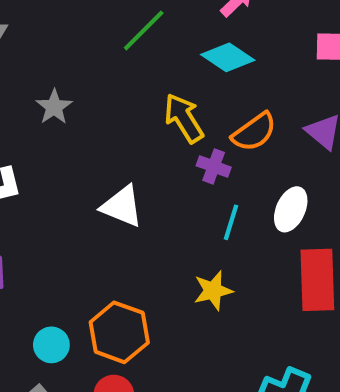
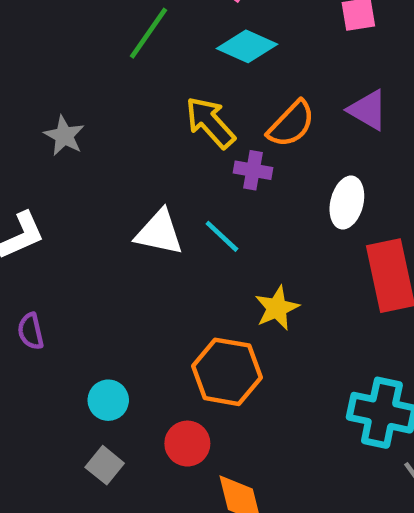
cyan line: (231, 222) -> (222, 236), moved, turned -54
orange hexagon: (119, 332) -> (227, 372), moved

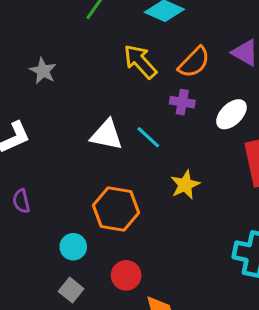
purple cross: (253, 170) -> (182, 102), moved
white ellipse: (347, 203) -> (231, 114), turned 32
orange hexagon: (227, 372) -> (116, 209), moved

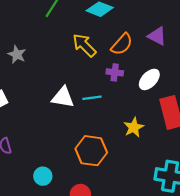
cyan line: (148, 137) -> (92, 98), turned -48
yellow star: (185, 185) -> (134, 127), moved
orange hexagon: (116, 209) -> (91, 151), moved

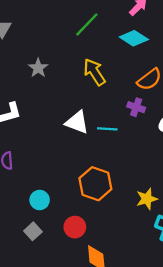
yellow arrow: (84, 45) -> (94, 72), moved
yellow star: (134, 127) -> (147, 199), moved

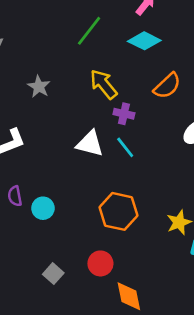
purple cross: (136, 107) -> (124, 114), moved
cyan line: (107, 129) -> (125, 147), turned 54
cyan circle: (40, 200) -> (43, 208), moved

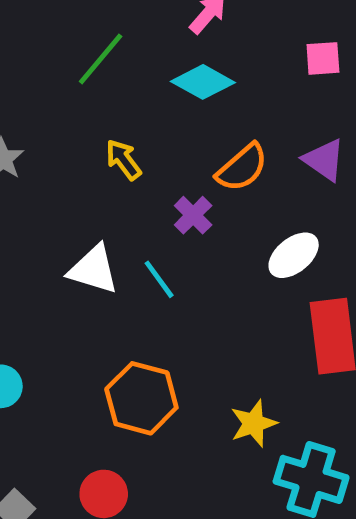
yellow arrow: (104, 84) -> (123, 160), size x0.7
purple cross: (124, 114) -> (193, 215), moved, turned 30

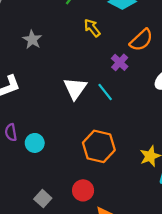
yellow arrow: (123, 160) -> (92, 28), moved
white triangle: (93, 269) -> (75, 88), turned 50

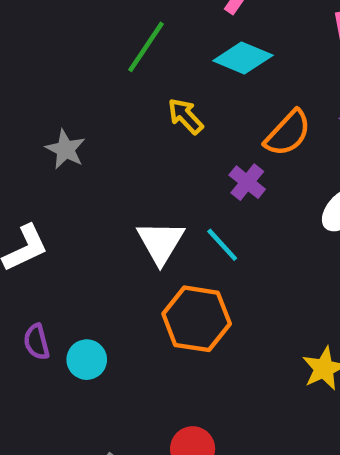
orange hexagon: (99, 146) -> (197, 319), moved

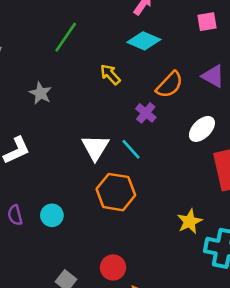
green line: (146, 47) -> (66, 37), moved
purple semicircle: (36, 342) -> (15, 215), moved

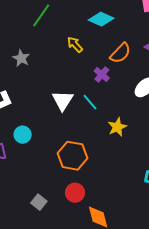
orange hexagon: (116, 192) -> (72, 156), moved
cyan circle: (52, 215) -> (23, 135), moved
yellow star: (190, 221) -> (117, 127), moved

